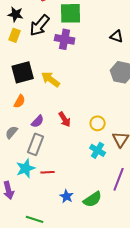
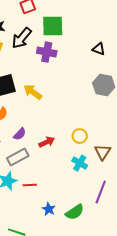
red arrow: (65, 119) -> (47, 142), moved, turned -84
gray rectangle: (36, 144) -> (18, 157), turned 40

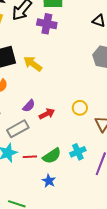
purple semicircle: (20, 134) -> (29, 106), moved
cyan cross: (80, 163) -> (78, 152), moved, turned 35
green semicircle: (75, 212) -> (52, 156), moved

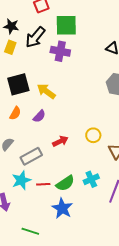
purple semicircle: (29, 106) -> (39, 116), moved
blue star: (49, 181) -> (62, 208), size x1.5

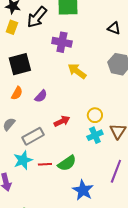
purple cross: (60, 51) -> (62, 42), moved
yellow arrow: (46, 91) -> (77, 71), moved
cyan cross: (91, 179) -> (95, 135), moved
blue star: (62, 208) -> (83, 190), moved

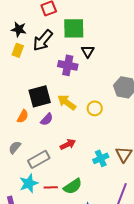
black triangle: (114, 28) -> (88, 51), moved, turned 40
black square: (20, 64) -> (40, 96), moved
yellow arrow: (77, 71) -> (67, 102), moved
yellow circle: (95, 115) -> (95, 108), moved

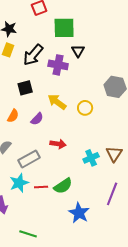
black arrow: (43, 40) -> (33, 55), moved
black square: (40, 96) -> (25, 88), moved, size x0.7
red arrow: (68, 144) -> (58, 144), turned 35

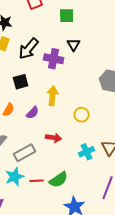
green square: (64, 28) -> (67, 16), moved, size x0.7
yellow arrow: (57, 102) -> (53, 96), turned 60
yellow circle: (85, 108) -> (82, 115), moved

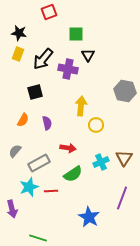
green square: (67, 16) -> (76, 34), moved
yellow arrow: (53, 96) -> (81, 106), moved
purple semicircle: (33, 113) -> (47, 123), turned -56
green semicircle: (59, 180) -> (73, 174), moved

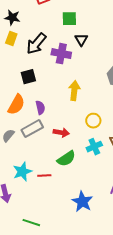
orange semicircle: (23, 120) -> (16, 105), size x1.5
yellow circle: (96, 125) -> (93, 121), moved
gray rectangle: (39, 163) -> (32, 129), moved

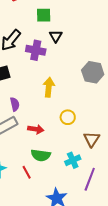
cyan cross: (94, 147) -> (73, 160), moved
green semicircle: (66, 159) -> (41, 155), turned 42
red line: (44, 176) -> (27, 172), moved, turned 64

